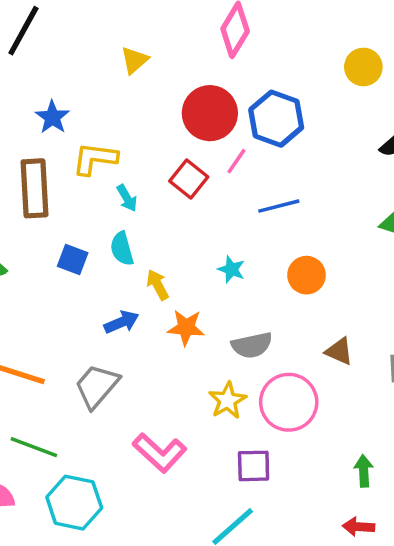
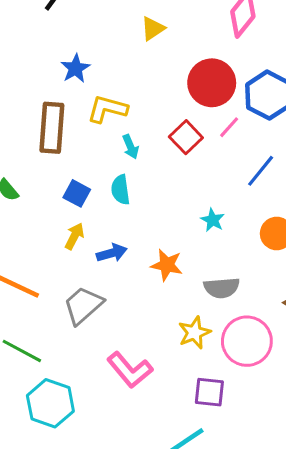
blue line: (279, 206) -> (261, 171), turned -44
yellow arrow: (158, 285) -> (74, 236), moved, turned 48

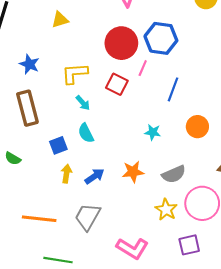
yellow triangle: (153, 29) -> (60, 20), moved, turned 36
yellow L-shape: (107, 109) -> (75, 73), moved
blue square: (77, 193) -> (58, 145), turned -30

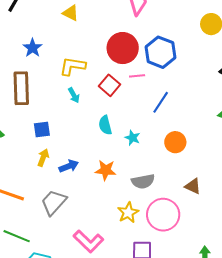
yellow triangle: (60, 20) -> (71, 13), turned 30
pink line: (143, 68) -> (137, 76), turned 49
cyan semicircle: (86, 133) -> (105, 125), moved

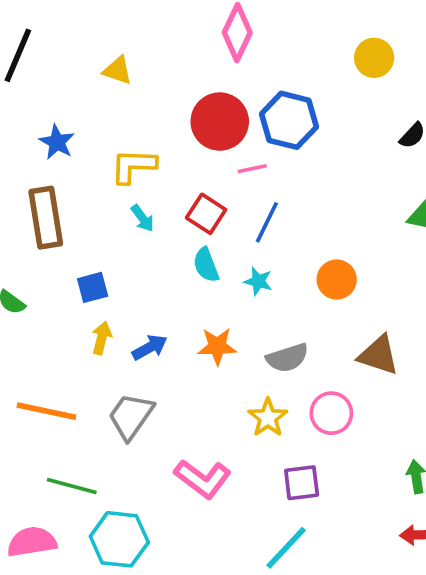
red square: (109, 85) -> (206, 214), moved
blue line: (161, 102) -> (267, 222), moved
brown triangle: (193, 186) -> (378, 355), size x1.4
pink circle: (163, 215) -> (331, 413), size x0.7

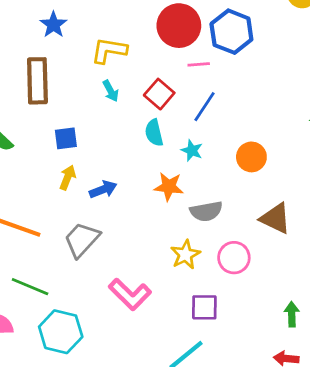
orange star: (217, 346) -> (169, 187), moved

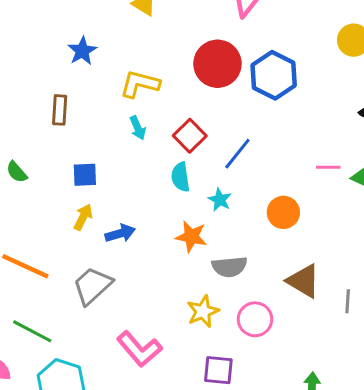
pink line: (199, 64) -> (328, 167), moved
brown rectangle: (37, 81) -> (60, 110), size x0.6

